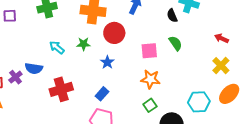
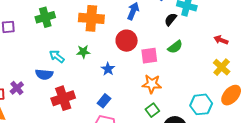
black semicircle: (172, 16) -> (171, 19), turned 64
red circle: (114, 33) -> (127, 41), moved
green semicircle: (175, 43) -> (175, 47), turned 91
blue semicircle: (34, 68) -> (44, 74), moved

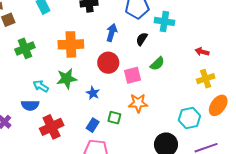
black semicircle: (171, 19) -> (142, 39), moved
green star: (83, 52) -> (67, 79), size x1.5
yellow cross: (222, 67) -> (206, 79), turned 36
green square: (152, 110) -> (114, 118), moved, turned -32

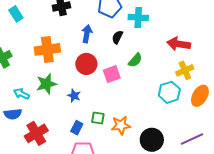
red arrow: (202, 52) -> (179, 44), size x1.6
orange star: (138, 103) -> (121, 125), moved
cyan hexagon: (189, 118) -> (169, 92), moved

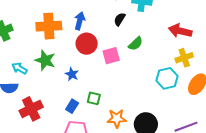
blue arrow: (87, 34) -> (80, 21), moved
green star: (46, 84) -> (45, 60), turned 30
orange star: (121, 125) -> (117, 118), moved

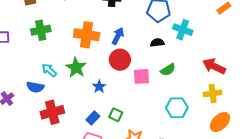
black semicircle: (120, 19) -> (157, 43), turned 40
cyan hexagon: (167, 78) -> (177, 108), moved

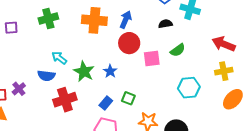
green star: (76, 68) -> (84, 72), moved

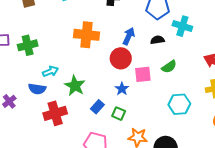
green cross: (48, 18) -> (28, 45), moved
blue arrow: (126, 20) -> (129, 36), moved
cyan arrow: (59, 58) -> (50, 71), turned 119
blue star: (110, 71) -> (122, 89), moved
blue rectangle: (106, 103) -> (97, 107), moved

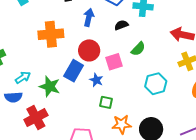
blue arrow: (129, 36) -> (89, 17), moved
blue rectangle: (97, 107) -> (74, 71), moved, size x1.5
green square: (119, 114) -> (106, 102), moved

